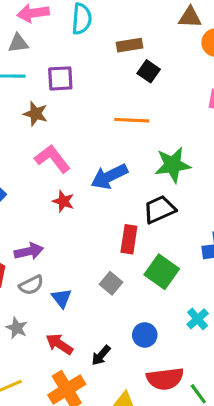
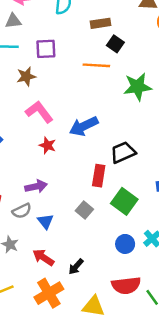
brown star: (35, 114) -> (26, 76), turned -30
orange line: (132, 120) -> (96, 65), moved
green star: (173, 165) -> (137, 87), moved
purple arrow: (29, 251) -> (36, 186), moved
blue circle: (145, 335) -> (125, 244), moved

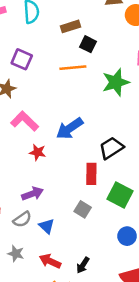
purple square: (46, 49) -> (22, 59), turned 35

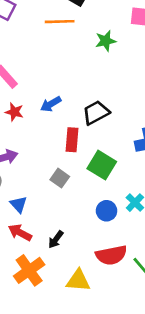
green star: (116, 82) -> (106, 41), size x0.7
blue arrow: (70, 128) -> (51, 104), moved, size x0.7
blue triangle: (47, 226) -> (18, 204), moved

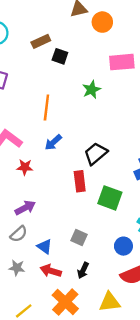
orange line: (60, 22) -> (46, 108), moved, turned -70
blue arrow: (51, 104) -> (53, 142), moved
gray square: (60, 178) -> (79, 238), moved
blue circle: (107, 211) -> (123, 246), moved

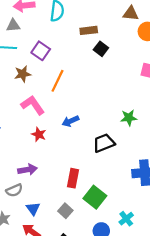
green star: (92, 90) -> (129, 118), moved
orange line: (46, 108) -> (57, 81), moved
red rectangle: (80, 181) -> (73, 178), moved
green square: (110, 198) -> (95, 197), moved

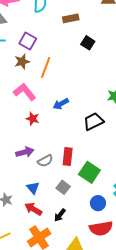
black square: (101, 49) -> (88, 43), moved
brown star: (23, 74) -> (22, 62), moved
gray semicircle: (14, 190) -> (45, 161), moved

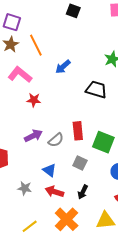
orange line: (46, 67) -> (36, 45), turned -35
blue arrow: (61, 104) -> (63, 67), moved
black trapezoid: (94, 122) -> (96, 90), turned 55

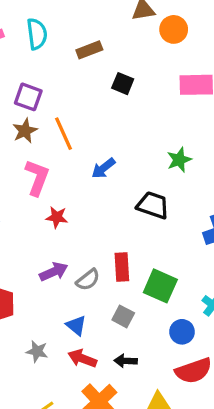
pink L-shape: (20, 75) -> (37, 177), turned 70
black arrow: (83, 192) -> (126, 361), turned 64

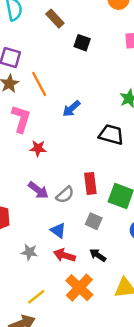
brown rectangle: (89, 50) -> (55, 19), turned 72
purple arrow: (54, 272) -> (38, 190), turned 65
black arrow: (126, 361) -> (98, 255), turned 35

